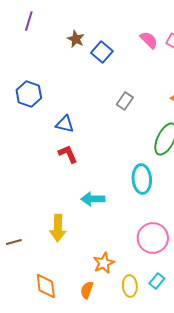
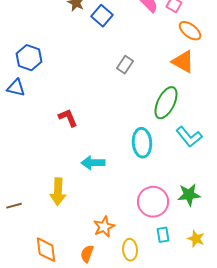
blue triangle: (65, 124) -> (16, 88), moved
cyan rectangle: (157, 281) -> (163, 235), moved, turned -49

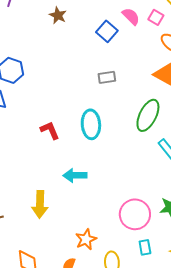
blue square: (102, 16) -> (107, 31), moved
gray rectangle: (125, 65) -> (107, 77), turned 48
cyan ellipse: (142, 143) -> (91, 124), moved

